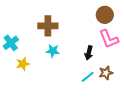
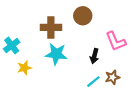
brown circle: (105, 15) -> (83, 16), moved
cyan star: (53, 51) -> (56, 54), size x1.5

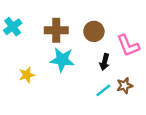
brown circle: (83, 16) -> (94, 31), moved
cyan cross: (12, 45) -> (13, 27), moved

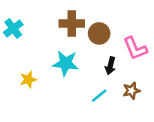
brown cross: (56, 30) -> (72, 23), moved
cyan line: (103, 90) -> (99, 96), moved

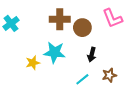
pink L-shape: (135, 48) -> (112, 18), moved
yellow star: (28, 79) -> (33, 63), moved

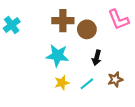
yellow star: (33, 63) -> (62, 83), moved

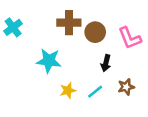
pink L-shape: (118, 20) -> (130, 38), moved
cyan star: (57, 56) -> (49, 61), moved

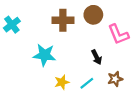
brown circle: (95, 32) -> (93, 15), moved
black arrow: (106, 63) -> (97, 57), turned -40

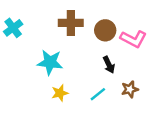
brown circle: (93, 15) -> (105, 30), moved
pink L-shape: (118, 34) -> (133, 39), turned -40
yellow star: (62, 82) -> (60, 93), moved

